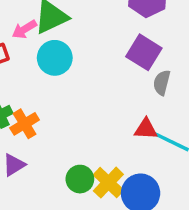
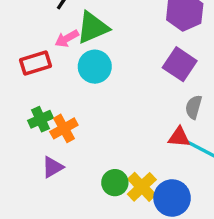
gray semicircle: (162, 83) -> (194, 107), moved

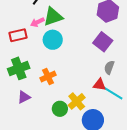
green cross: (40, 119) -> (19, 68), size x1.5
orange cross: (64, 128) -> (48, 76), moved
yellow cross: (142, 187) -> (77, 101), moved

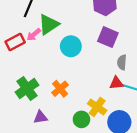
red rectangle: (18, 35) -> (15, 42), moved
cyan circle: (53, 40) -> (71, 46), moved
purple triangle: (24, 97) -> (40, 117), turned 32

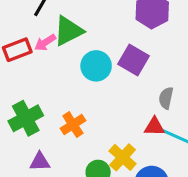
purple square: (108, 37) -> (133, 60), moved

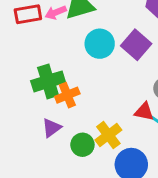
green cross: (26, 118) -> (48, 81), moved
purple triangle: (40, 162) -> (52, 128), moved, turned -45

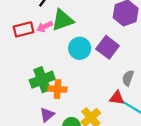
orange cross: (67, 95) -> (58, 89), turned 30

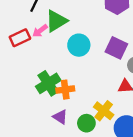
purple square: (108, 47) -> (116, 48), moved
purple triangle: (47, 115) -> (60, 117), turned -35

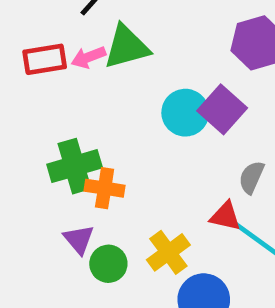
cyan circle: (79, 45) -> (185, 113), moved
purple square: (116, 48) -> (222, 109), moved
green circle: (86, 123) -> (108, 264), moved

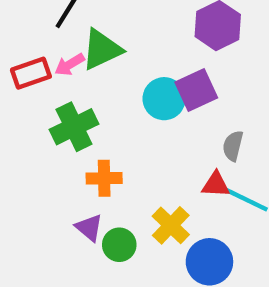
purple square: (222, 109) -> (196, 90), turned 33
green cross: (75, 166) -> (74, 127), moved

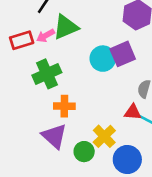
purple triangle: (89, 228) -> (54, 136), size x1.5
green circle: (119, 245) -> (84, 152), moved

